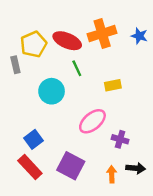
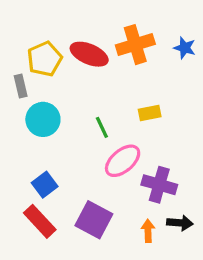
green line: (77, 68) -> (102, 127), moved
cyan circle: (52, 91) -> (43, 119), moved
purple cross: (120, 139) -> (159, 185), size x1.5

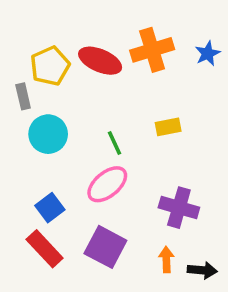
blue star: (185, 48) -> (208, 53), turned 30
pink ellipse: (123, 161) -> (107, 184), moved
black arrow: (180, 223) -> (202, 270), moved

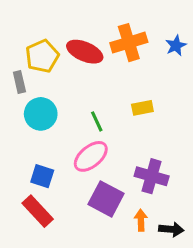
blue square: (50, 208) -> (42, 176), turned -35
purple square: (105, 247) -> (106, 199), moved

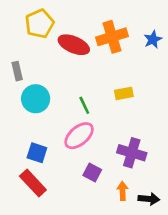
yellow pentagon: (42, 56) -> (40, 24), moved
purple square: (106, 199) -> (92, 173), size x0.6

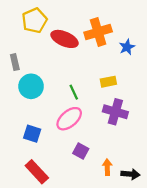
blue star: (153, 39) -> (127, 47), moved
purple cross: (132, 153) -> (115, 112), moved
red rectangle: (33, 183) -> (37, 172), moved

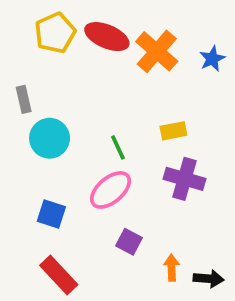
orange cross: (98, 32) -> (157, 51), turned -32
red ellipse: (65, 39) -> (107, 37), moved
blue star: (127, 47) -> (212, 59), moved

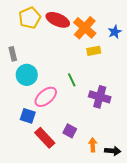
yellow rectangle: (173, 131) -> (94, 51), moved
green line: (118, 147) -> (72, 80), moved
pink ellipse: (111, 190) -> (46, 97), moved
red rectangle: (59, 275) -> (45, 138), moved

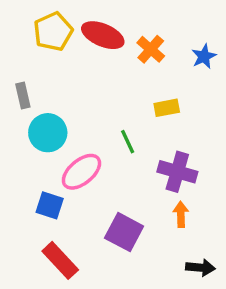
orange cross: (85, 28) -> (151, 49), size x0.7
yellow rectangle: (94, 51) -> (167, 108), moved
purple square: (70, 131) -> (124, 232), size x1.5
red rectangle: (45, 138) -> (60, 260), moved
orange arrow: (93, 145) -> (181, 214), moved

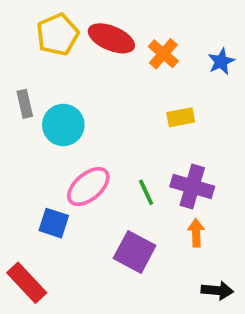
cyan circle: (48, 133) -> (63, 125), moved
green line: (128, 142) -> (146, 192), moved
red rectangle: (60, 260) -> (27, 283), moved

